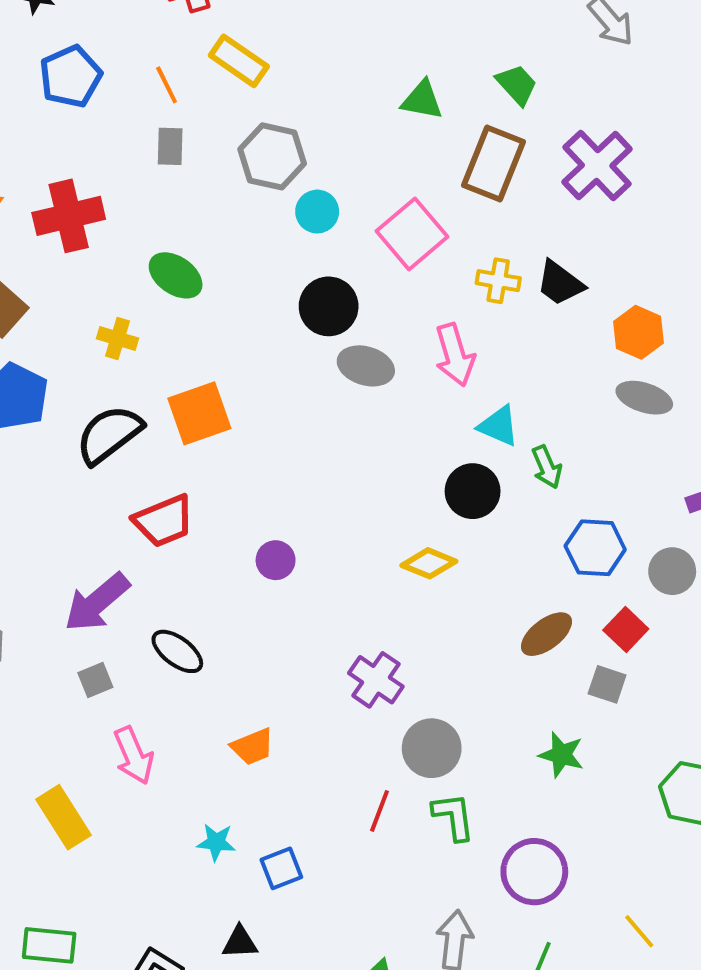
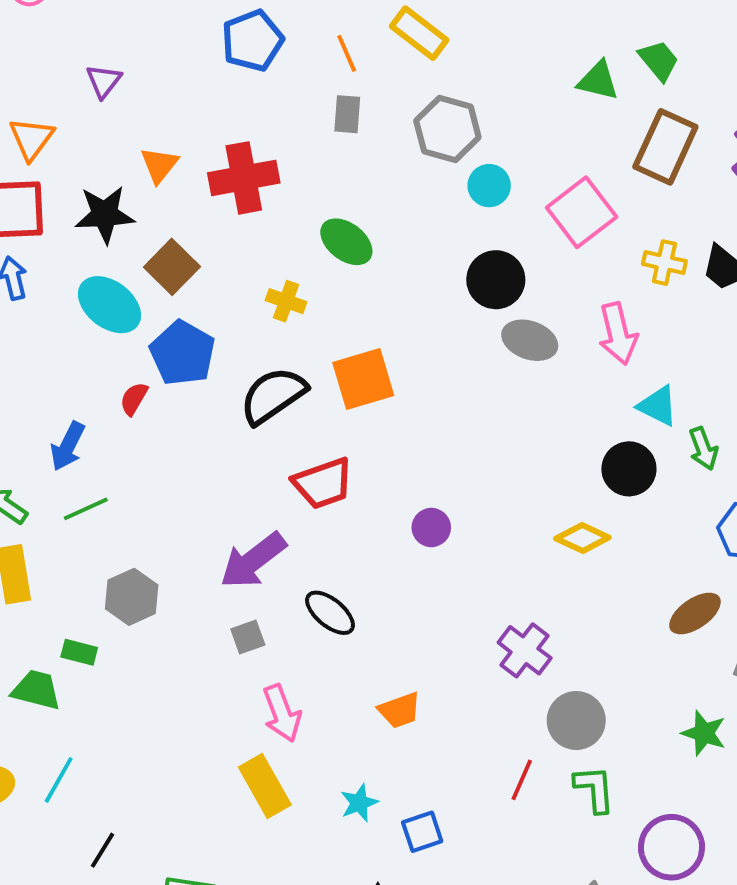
green trapezoid: (517, 85) -> (659, 60), moved
yellow rectangle: (64, 817) -> (265, 786), moved
cyan star: (216, 842) -> (359, 803), turned -30

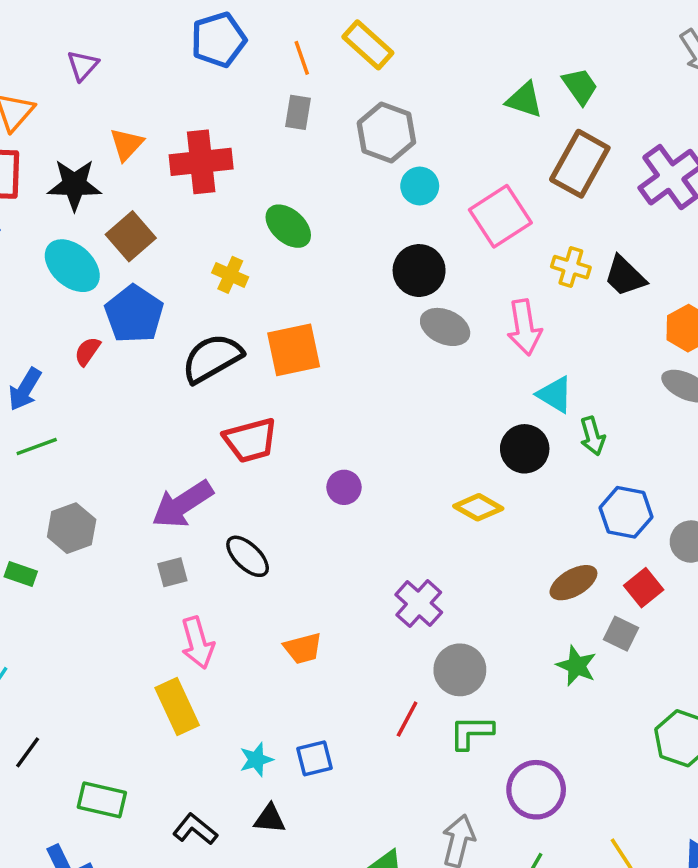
green star: (704, 733) -> (576, 666), moved
green L-shape: (594, 789) -> (471, 732), turned -90
cyan star: (359, 803) -> (256, 760), moved

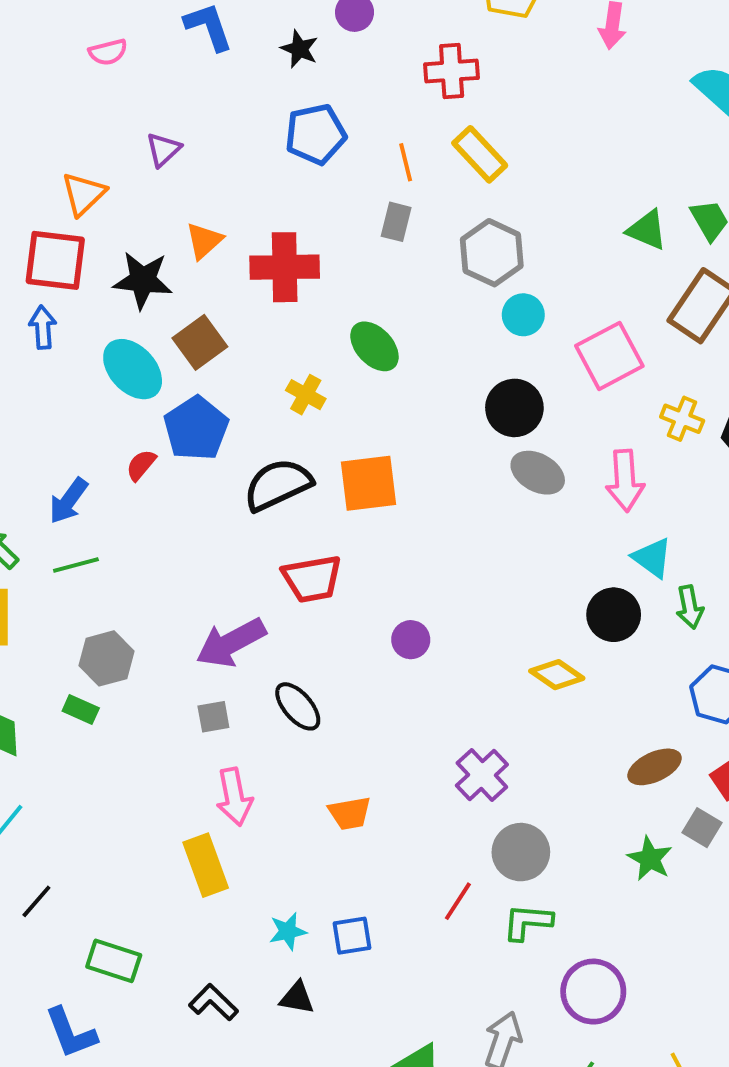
green rectangle: (21, 574) -> (81, 709), moved

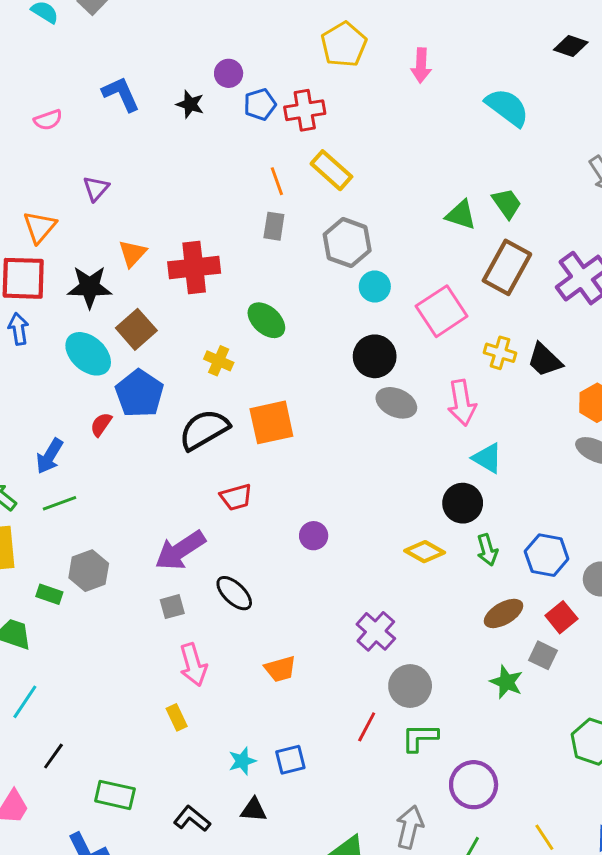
blue pentagon: (316, 134) -> (260, 104), moved, size x0.7
red trapezoid: (312, 579) -> (236, 497), size x0.7
green arrow: (690, 607) -> (487, 550), moved
green rectangle: (81, 709) -> (49, 594), moved
yellow rectangle: (206, 865) -> (177, 717), size x0.6

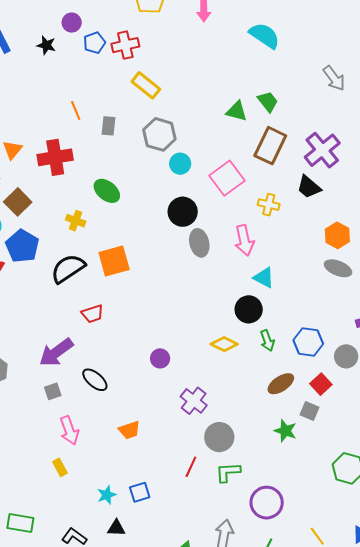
orange line: (277, 181) -> (76, 111), moved
black trapezoid: (545, 360) -> (309, 187), moved
gray ellipse: (396, 403) -> (199, 243), turned 56
purple circle: (314, 536) -> (160, 358), moved

